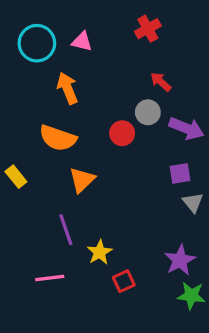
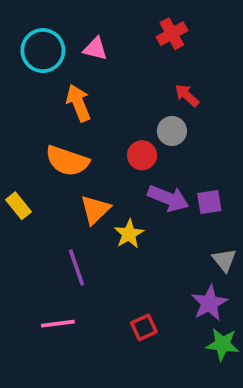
purple arrow: (186, 128) -> (168, 198), moved
gray triangle: (193, 202) -> (224, 260), moved
yellow star: (100, 252) -> (129, 234), moved

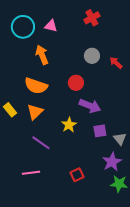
red arrow: (187, 95) -> (116, 63), moved
gray circle: (172, 131) -> (92, 56), moved
purple square: (209, 202) -> (100, 131), moved
orange triangle: (95, 210) -> (35, 112), moved
purple line: (77, 268) -> (41, 143), turned -36

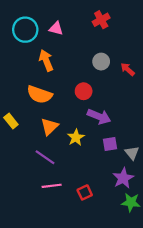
orange triangle: (35, 112) -> (49, 126), moved
pink line: (31, 173) -> (52, 186), moved

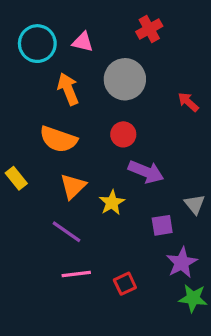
gray circle: (101, 62) -> (125, 79), moved, size x1.6
purple square: (110, 144) -> (162, 225), moved
gray triangle: (132, 153) -> (195, 204), moved

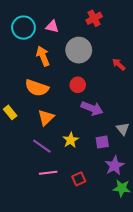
yellow star: (112, 203) -> (71, 140), moved

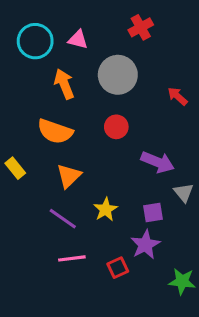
purple arrow: (92, 108) -> (158, 162), moved
purple star: (115, 166) -> (145, 245), moved

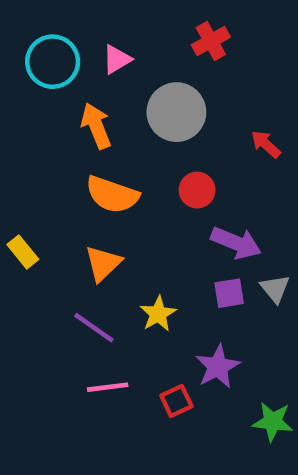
pink triangle: (78, 40) -> (117, 59), turned -45
red circle: (116, 127) -> (197, 190), moved
orange semicircle: (55, 131) -> (112, 195), moved
purple square: (153, 213) -> (229, 293), moved

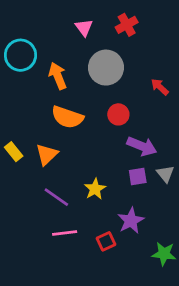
pink triangle: (117, 59) -> (84, 28), moved, turned -36
cyan circle: (53, 62) -> (20, 55), moved
orange triangle: (103, 263) -> (47, 154), moved

